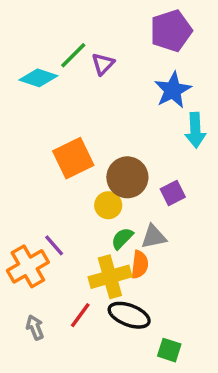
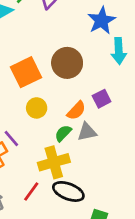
brown circle: (127, 177) -> (67, 63), moved
yellow circle: (108, 205) -> (37, 108), moved
orange semicircle: (140, 265) -> (76, 111), moved, turned 36

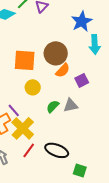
orange square: (26, 72) -> (25, 60), turned 30
orange semicircle: (76, 111) -> (63, 70), moved
yellow cross: (54, 162) -> (23, 128), moved, turned -30

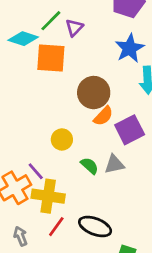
orange square: (25, 60) -> (51, 58), moved
purple square: (82, 80) -> (130, 130), size x1.5
green semicircle: (53, 106) -> (90, 166), turned 88
yellow cross: (23, 128) -> (48, 196), turned -35

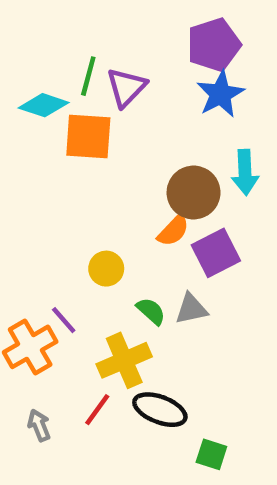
green line: (51, 21) -> (88, 76), turned -30
purple triangle: (74, 28) -> (126, 87), size x1.4
blue star: (130, 48) -> (220, 94), moved
brown circle: (94, 93) -> (194, 192), moved
yellow cross: (48, 196) -> (124, 360), moved, turned -32

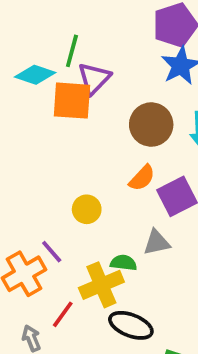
purple triangle: (126, 87) -> (94, 78), moved
brown circle: (194, 192) -> (151, 125), moved
green semicircle: (151, 311) -> (124, 263), moved, turned -35
red line: (97, 410) -> (63, 314), moved

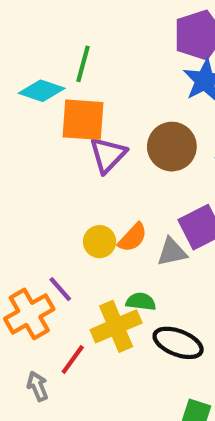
purple triangle: (94, 78) -> (108, 155), moved
orange semicircle: (142, 178) -> (133, 237), moved
gray triangle: (157, 242) -> (172, 252), moved
black ellipse: (131, 325) -> (178, 343), moved

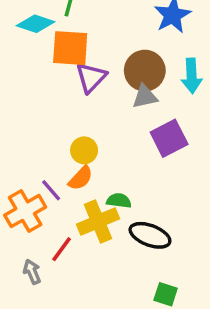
orange semicircle: (133, 237) -> (81, 178), moved
gray triangle: (172, 252) -> (145, 97), moved

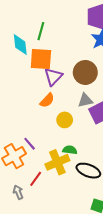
cyan diamond: (36, 24) -> (20, 45), turned 65
gray triangle: (145, 97) -> (85, 100), moved
yellow circle: (84, 150) -> (65, 120), moved
orange semicircle: (81, 178) -> (47, 100), moved

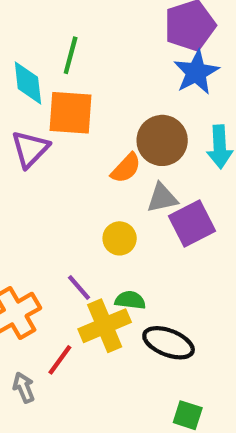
purple triangle: (53, 77) -> (30, 149), moved
orange semicircle: (47, 100) -> (126, 168), moved
purple line: (30, 144) -> (79, 287), moved

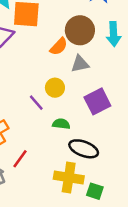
purple square: (192, 224) -> (97, 101), moved
purple line: (79, 287) -> (36, 103), moved
yellow cross: (105, 326) -> (69, 177), moved, turned 32

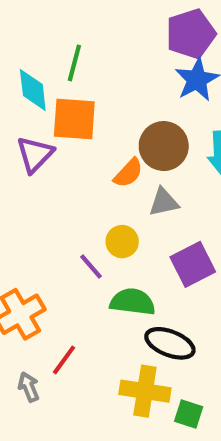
green semicircle: (61, 124) -> (133, 302), size x1.5

